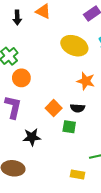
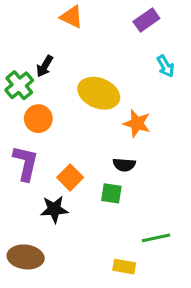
black arrow: (17, 18) -> (45, 66), moved, turned 32
yellow ellipse: (74, 46) -> (99, 93), moved
orange square: (54, 108) -> (70, 177), moved

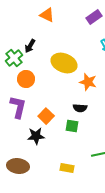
yellow rectangle: (124, 267) -> (67, 168), moved

